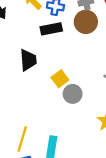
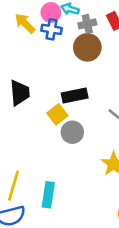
black rectangle: (51, 29) -> (75, 96), moved

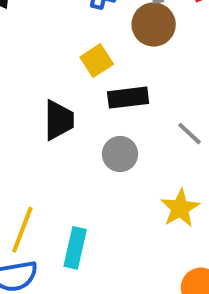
black trapezoid: (20, 93) -> (59, 120), moved
yellow square: (57, 114) -> (97, 61), moved

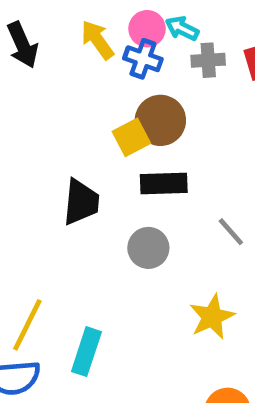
brown circle: (154, 24) -> (160, 120), moved

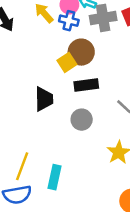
gray cross: (208, 60) -> (103, 18), size x1.5

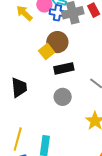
blue cross: (69, 21) -> (58, 13), moved
black trapezoid: (44, 99) -> (19, 87), moved

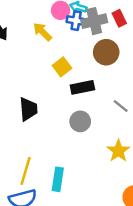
yellow arrow: (24, 13) -> (42, 32), moved
brown circle: (57, 42) -> (106, 52), moved

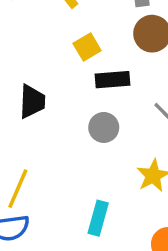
cyan rectangle: (58, 179) -> (98, 218), moved

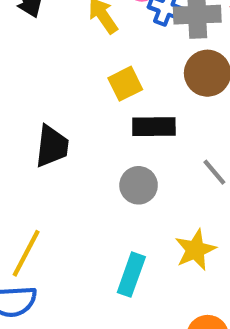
cyan rectangle: (98, 218) -> (131, 275), moved

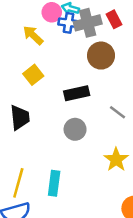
yellow square: (125, 84) -> (33, 75), moved
cyan rectangle: (131, 275) -> (54, 183), moved

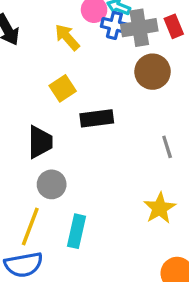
black rectangle: (77, 93) -> (97, 118), moved
gray line: (117, 112) -> (167, 147), turned 30
gray circle: (75, 129) -> (52, 184), moved

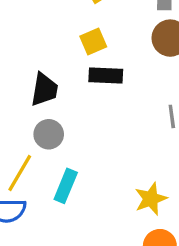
yellow square: (63, 88) -> (93, 41), moved
yellow star: (160, 208) -> (151, 199), moved

